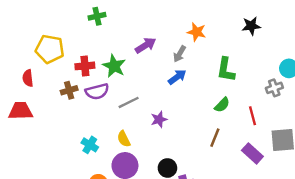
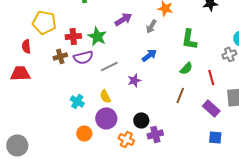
blue arrow: (177, 77) -> (149, 55), moved

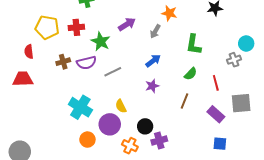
red cross: (73, 36) -> (76, 27), moved
purple star: (134, 80) -> (152, 86), moved
yellow semicircle: (105, 96) -> (121, 106), moved
cyan cross: (77, 101) -> (80, 107), size x1.6

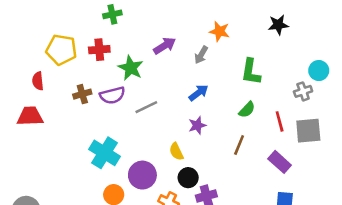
gray square: (241, 103) -> (308, 131), moved
yellow semicircle: (121, 106) -> (176, 152), moved

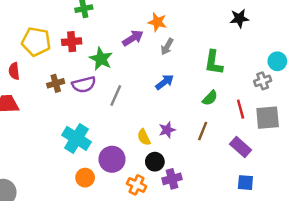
orange star: (219, 31) -> (157, 22), moved
gray line: (146, 107) -> (116, 96), turned -40
purple star: (197, 125) -> (167, 130), moved

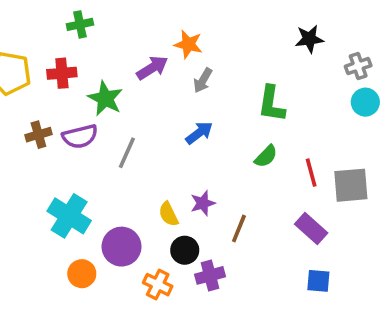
gray cross: (263, 81) -> (358, 66), moved
brown line: (203, 131) -> (239, 229), moved

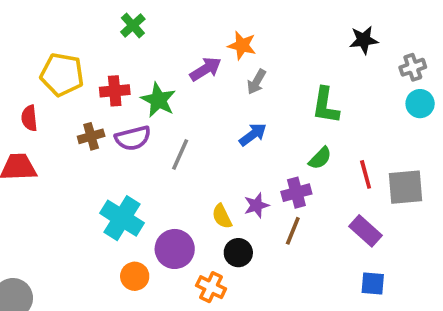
green cross: (80, 24) -> (133, 25), turned -30
red cross: (62, 73) -> (115, 91), moved
purple cross: (210, 275) -> (296, 193), moved

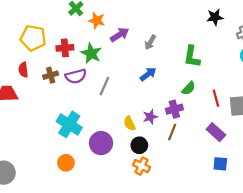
orange star: (242, 45) -> (97, 20), moved
red semicircle: (29, 118) -> (23, 70), moved
orange circle: (135, 276) -> (66, 163), moved
orange cross: (211, 287) -> (142, 166), moved

